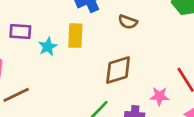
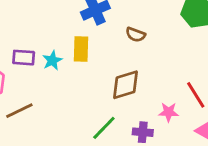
purple rectangle: (20, 31) -> (24, 58), moved

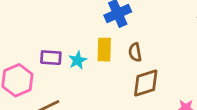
brown semicircle: (136, 35) -> (135, 52), moved, turned 60

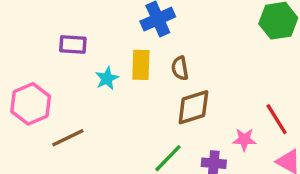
purple rectangle: (51, 58) -> (73, 44), moved

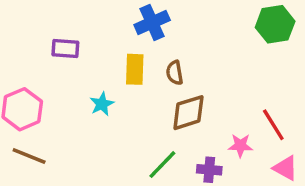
cyan star: (107, 78) -> (102, 104), moved
brown line: (68, 138) -> (29, 156), moved, turned 48

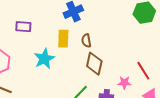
cyan star: (102, 104) -> (44, 59), size x1.5
brown diamond: (188, 113) -> (94, 64), turned -60

